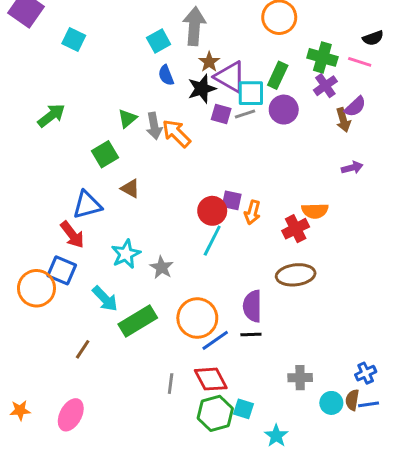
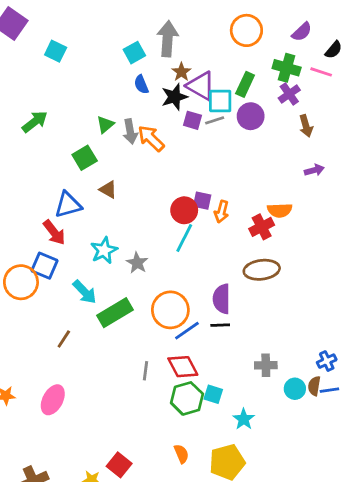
black semicircle: (373, 38) -> (334, 50), turned -30
purple semicircle: (355, 107) -> (302, 32), moved

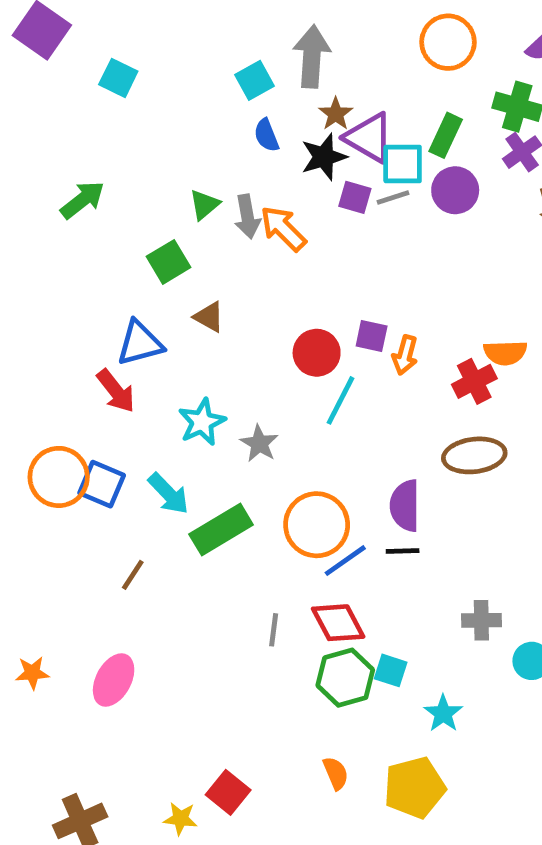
red circle: (184, 210) -> (317, 353), moved
blue square: (44, 266) -> (102, 484), moved

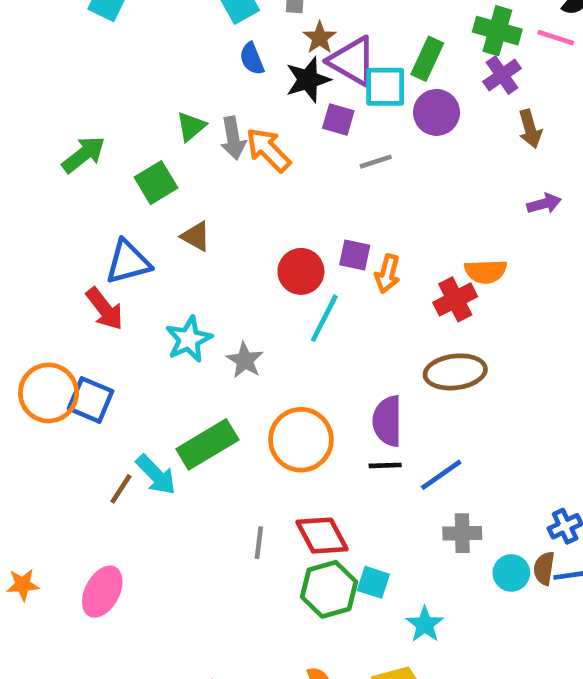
gray line: (393, 197) -> (376, 162), moved
green arrow: (82, 200) -> (84, 155), moved
cyan arrow: (168, 494) -> (156, 475), moved
blue line: (345, 561) -> (441, 475), moved

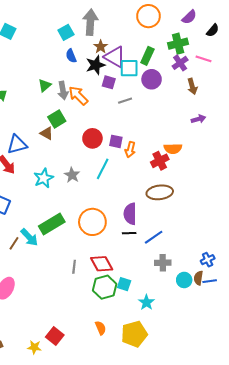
green cross: (497, 31) -> (178, 44), turned -30
pink line: (556, 38) -> (204, 59), moved
green square: (156, 183) -> (57, 119), moved
red circle: (301, 271) -> (92, 138), moved
gray star: (245, 360) -> (72, 175), moved

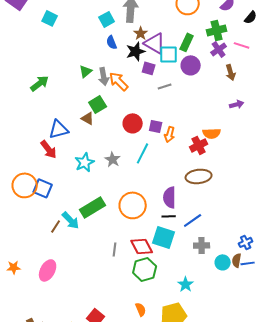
cyan square: (124, 284) -> (164, 237), moved, size x1.6

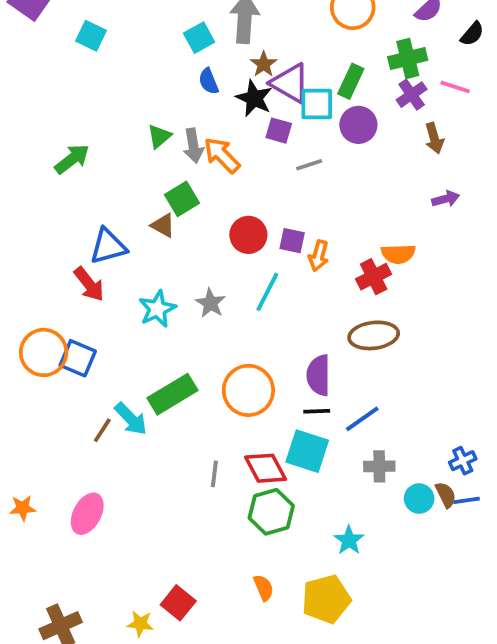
black star: (136, 51) -> (254, 98), turned -30
brown semicircle: (237, 260) -> (446, 495), turned 144

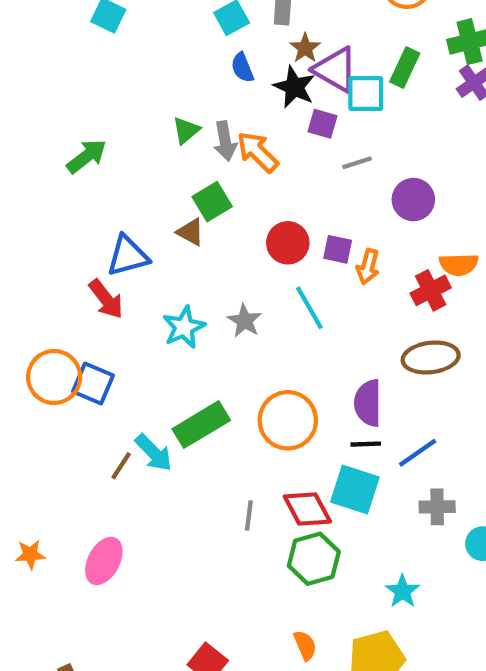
purple circle: (358, 125) -> (413, 200), moved
cyan line: (267, 292) -> (309, 308), turned -57

